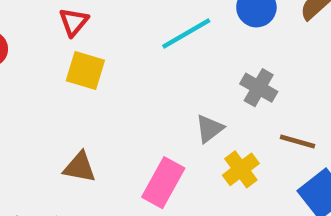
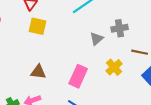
gray cross: (259, 88) -> (120, 28), turned -35
gray triangle: (209, 129) -> (97, 39), moved

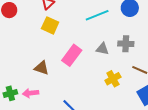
gray triangle: (97, 39) -> (102, 49), turned 40
pink rectangle: (78, 76) -> (72, 55), moved

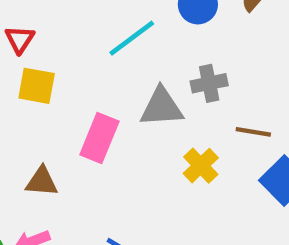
gray triangle: (102, 49) -> (162, 107), size x1.5

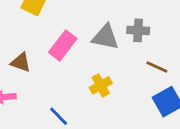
yellow cross: (201, 166) -> (101, 85), moved

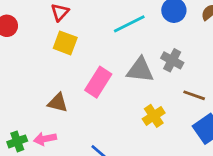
gray cross: (138, 30) -> (172, 60), turned 30
yellow cross: (101, 85) -> (154, 116), moved

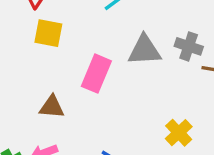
gray cross: (172, 60) -> (189, 46), moved
yellow cross: (154, 116) -> (179, 133), moved

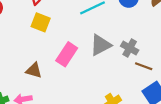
gray triangle: (144, 50) -> (101, 45), turned -35

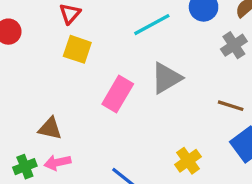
gray cross: (130, 48) -> (234, 45), moved, turned 30
brown triangle: (34, 70) -> (50, 128), moved

